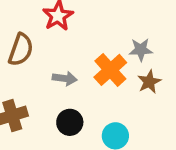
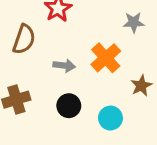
gray star: (141, 50) -> (134, 22), moved
brown star: (149, 82) -> (141, 86), moved

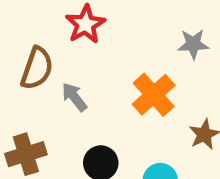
gray arrow: (64, 66) -> (74, 97), moved, turned -135

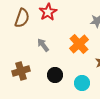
brown semicircle: (37, 68) -> (22, 18), moved

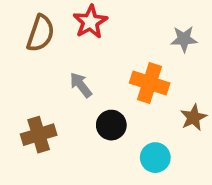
orange cross: (79, 44) -> (150, 83), turned -30
black circle: (55, 75) -> (111, 125), moved

